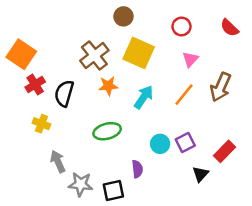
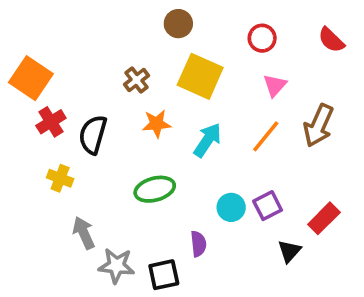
brown cross: (94, 56) -> (136, 80), size x0.6

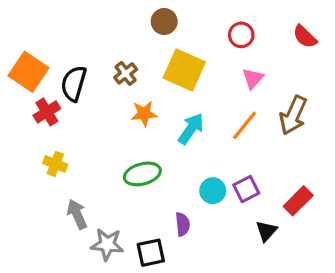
black semicircle: (93, 135) -> (74, 83), moved

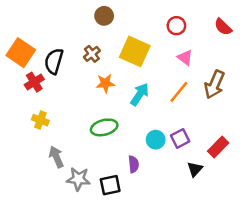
brown circle: (164, 21) -> (104, 16), moved
pink triangle: (253, 78) -> (185, 58), turned -35

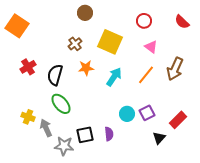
orange square: (21, 53) -> (17, 26), moved
black semicircle: (54, 61) -> (55, 75), moved
yellow cross: (40, 120) -> (28, 117), moved
green ellipse: (104, 127) -> (61, 104), moved, turned 65
black square: (110, 185) -> (85, 135), moved

